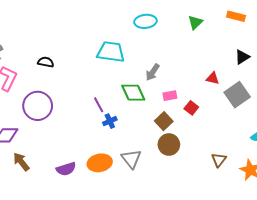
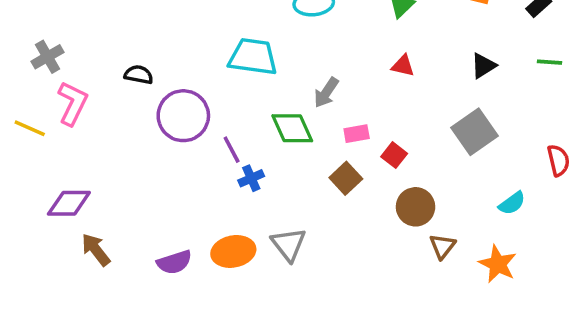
red triangle: (213, 78) -> (403, 66), moved
purple circle: (38, 106) -> (183, 116), moved
brown circle: (169, 145) -> (416, 207), moved

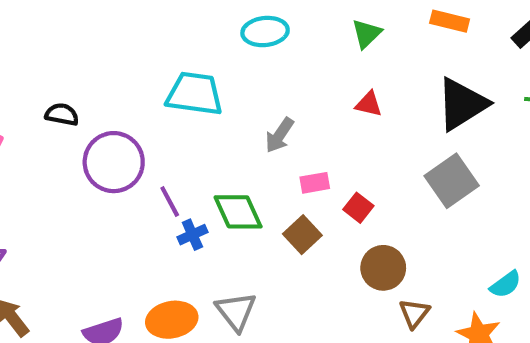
black triangle: (483, 66) -> (462, 104), size x1.8
green diamond: (292, 128) -> (238, 212), moved
cyan semicircle: (512, 203) -> (506, 284), moved

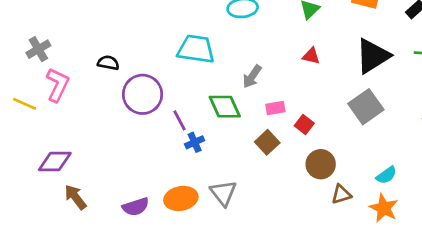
green diamond: (238, 212) -> (225, 107), moved
cyan semicircle: (506, 284) -> (386, 175), moved
brown triangle: (414, 313) -> (341, 194), turned 35

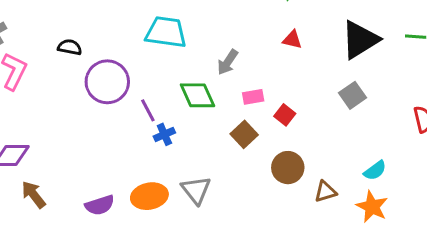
gray square: (366, 107) -> (352, 95), size x0.7
brown circle: (321, 164) -> (288, 168), moved

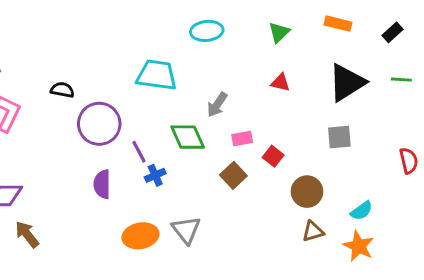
gray square: (352, 95) -> (339, 137), turned 30
brown circle: (288, 168) -> (307, 192), moved
purple semicircle: (100, 205) -> (102, 184), moved, turned 108

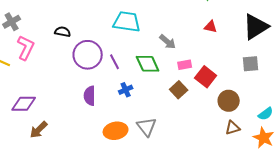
gray arrow: (217, 105) -> (168, 42), turned -84
purple line: (139, 152) -> (115, 62), moved
red square: (273, 156) -> (206, 77), size x1.5
brown arrow: (27, 234) -> (39, 130), turned -96

